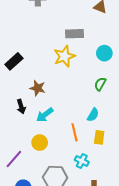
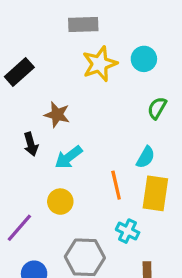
gray rectangle: (75, 34) -> (83, 24), moved
cyan circle: (104, 53) -> (144, 59), moved
yellow rectangle: (99, 137) -> (155, 193), size x1.5

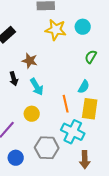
yellow star: (100, 64) -> (56, 30), turned 30
cyan arrow: (68, 157) -> (37, 87), turned -84
cyan cross: (128, 231) -> (73, 132), size x1.6

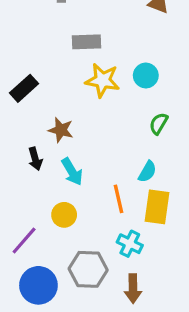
cyan cross: (73, 132) -> (130, 244), size x0.7
blue circle: (16, 158) -> (38, 285), size x1.5
brown arrow: (85, 160) -> (133, 289), moved

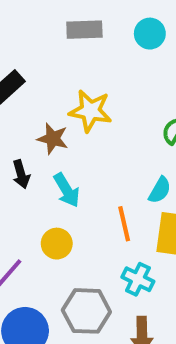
cyan circle: (146, 76) -> (150, 34), moved
yellow star: (103, 80) -> (90, 111), moved

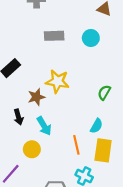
brown star: (53, 139) -> (36, 97), turned -30
yellow circle: (57, 244) -> (32, 149), moved

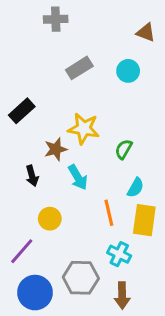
gray rectangle: (54, 36) -> (79, 68), turned -30
green semicircle: (104, 93) -> (124, 149), moved
cyan arrow: (44, 126) -> (78, 177), moved

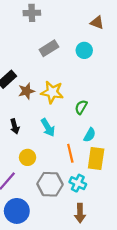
brown star: (56, 149) -> (26, 91), moved
gray hexagon: (81, 278) -> (50, 184), moved

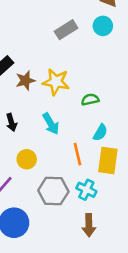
gray rectangle: (49, 48) -> (66, 30), moved
cyan circle: (84, 50) -> (103, 26), moved
green semicircle: (81, 107) -> (90, 100), turned 48

